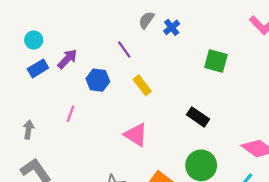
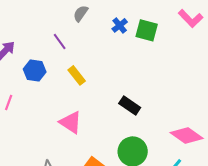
blue cross: (172, 27) -> (120, 25), moved
green square: (216, 61) -> (147, 30), moved

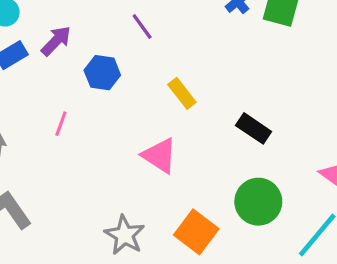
yellow rectangle: (77, 75) -> (182, 93), moved

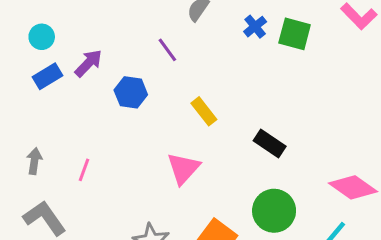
pink line: (61, 124) -> (84, 170), moved
pink triangle: (160, 155) -> (183, 168), turned 39

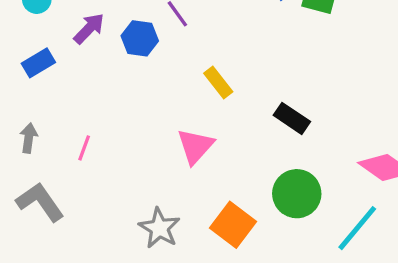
blue rectangle: (48, 76) -> (38, 63), moved
blue hexagon: (131, 92) -> (140, 38), moved

